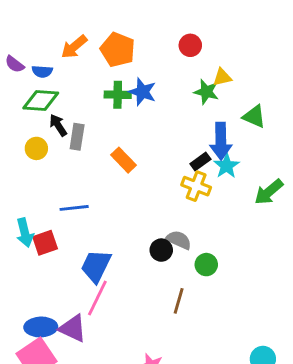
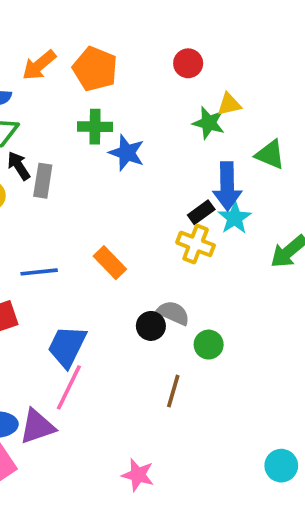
blue star: (142, 92) -> (127, 153), moved
orange rectangle: (124, 160) -> (110, 263), moved
purple triangle: (73, 328) -> (37, 427), turned -44

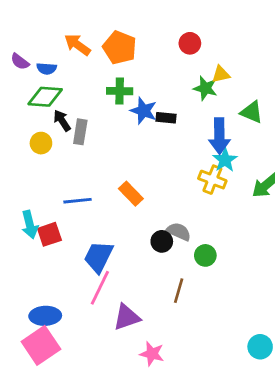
orange arrow: (39, 65) -> (77, 45), turned 76
black rectangle: (201, 212) -> (166, 118), moved, turned 42
yellow cross: (196, 244) -> (212, 180), moved
purple triangle: (37, 427) -> (127, 317), moved

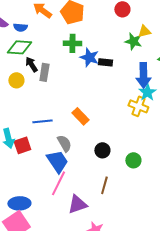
gray semicircle: (179, 232) -> (64, 143), moved, turned 36
blue trapezoid: (99, 257) -> (57, 161), turned 120
brown line: (179, 291) -> (104, 185), moved

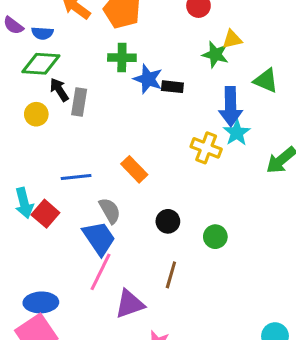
yellow cross: (138, 106) -> (206, 148), moved
red square: (22, 145) -> (45, 214), turned -30

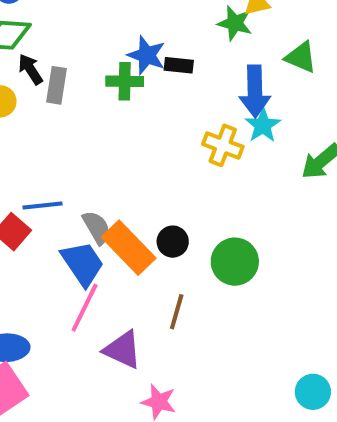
green cross: (122, 58) -> (125, 81), moved
orange rectangle: (134, 169) -> (129, 248), moved, size x1.5
blue line: (76, 177) -> (42, 205), moved
green circle: (215, 237) -> (235, 262), size x1.5
purple triangle: (130, 304) -> (123, 350), turned 44

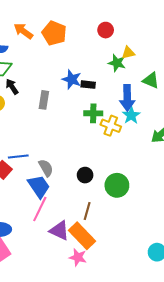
green cross: (125, 81) -> (93, 113), moved
gray rectangle: (56, 85) -> (44, 100), moved
orange rectangle: (129, 248) -> (82, 236), moved

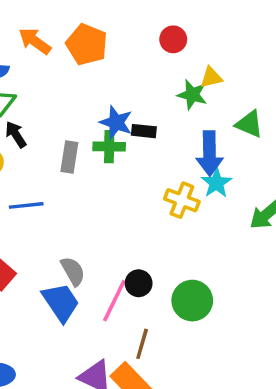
green cross: (93, 113) -> (109, 147), moved
blue line: (18, 157) -> (26, 205), moved
pink line: (40, 209) -> (114, 301), moved

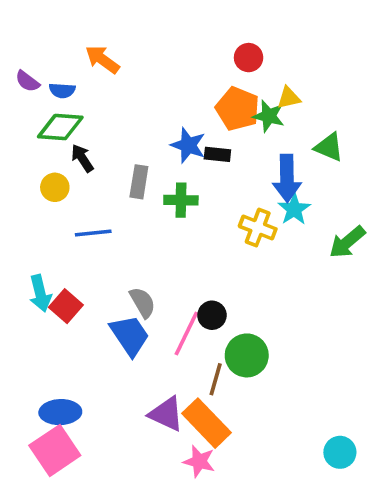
orange pentagon: (87, 45) -> (238, 109), moved
green cross: (109, 147) -> (181, 200), moved
green circle: (192, 301) -> (247, 355), moved

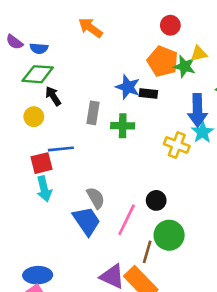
orange arrow: (102, 59) -> (90, 28), moved
cyan arrow: (40, 293) -> (44, 189), moved
red square: (66, 306) -> (42, 163), moved, turned 35
black circle: (212, 315) -> (156, 200), moved

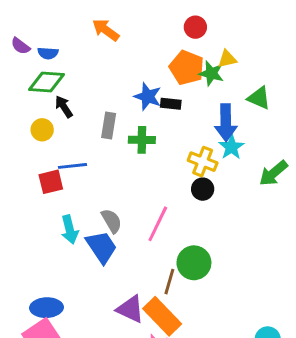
cyan arrow: (44, 189) -> (70, 230), moved
black circle: (156, 200) -> (203, 189), moved
pink line: (127, 220) -> (158, 224), moved

